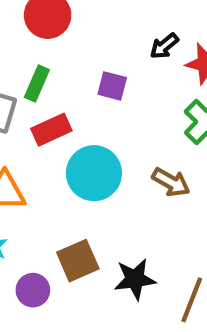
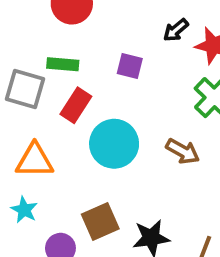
green rectangle: (37, 83) -> (63, 64), turned 72
red rectangle: (51, 130) -> (76, 105), turned -32

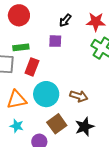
black arrow: (176, 30) -> (65, 20), moved
cyan circle: (114, 144) -> (46, 94), moved
brown arrow: (183, 151) -> (79, 96), moved

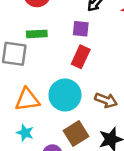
red rectangle: (32, 67) -> (81, 57), moved

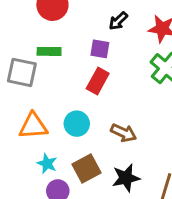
cyan circle: (65, 95) -> (77, 124), size x0.7
cyan star: (25, 133) -> (47, 164), moved

